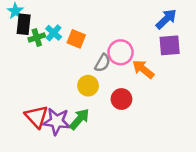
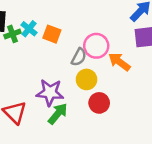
yellow circle: (88, 86) -> (87, 79), moved
red circle: (121, 99) -> (99, 103), moved
purple star: (57, 121) -> (50, 92), moved

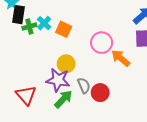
gray semicircle: (79, 57) -> (84, 86), moved, turned -56
yellow circle: (87, 79) -> (66, 64), moved

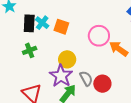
black rectangle: (18, 15) -> (29, 23), moved
green cross: (29, 27) -> (30, 50), moved
purple star: (58, 80) -> (61, 76), turned 30

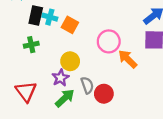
cyan cross: (42, 23) -> (50, 17), turned -32
purple star: (61, 76) -> (61, 78), size x0.7

